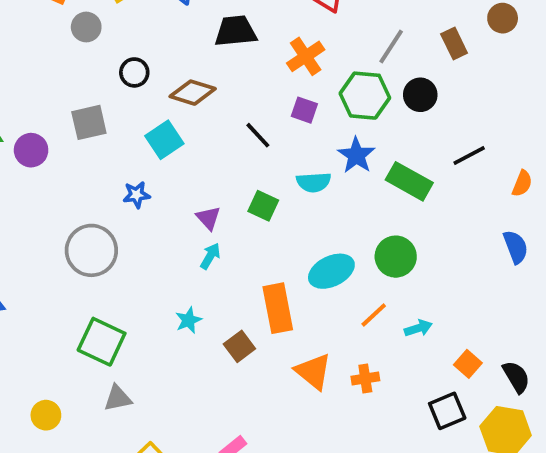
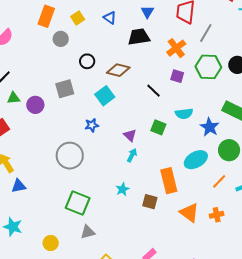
gray line: (391, 47) -> (206, 33), moved
blue star: (356, 155) -> (210, 127), moved
brown square: (239, 346) -> (150, 202), turned -35

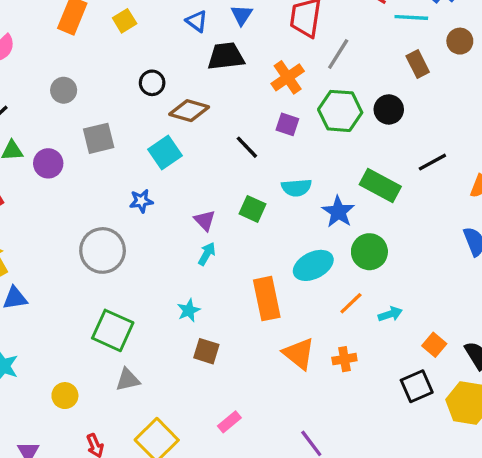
blue triangle: (110, 18) -> (197, 21), moved
gray circle: (61, 39) -> (64, 90), moved
black circle: (87, 61) -> (152, 83), moved
brown square: (150, 202) -> (206, 351), moved

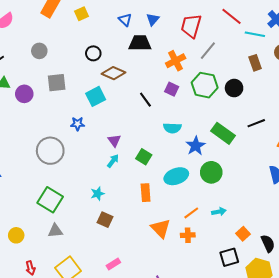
green square: (253, 209) -> (144, 157), moved
orange rectangle: (267, 299) -> (146, 193), size x0.7
orange line: (351, 303) -> (191, 213), moved

